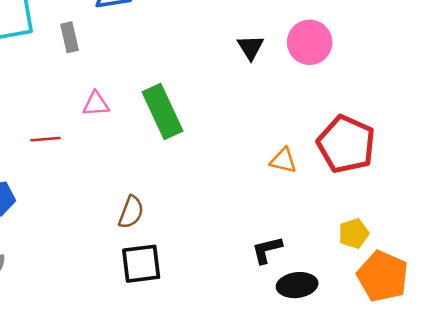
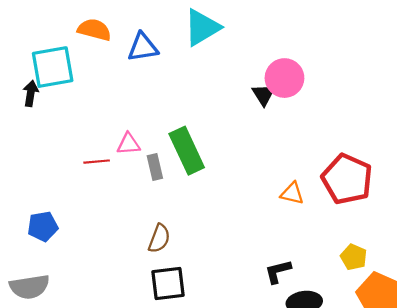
gray rectangle: (69, 37) -> (155, 167), moved
pink circle: (310, 42) -> (284, 78), moved
red line: (46, 139) -> (97, 162), moved
yellow pentagon: (354, 233) -> (354, 257), turned -30

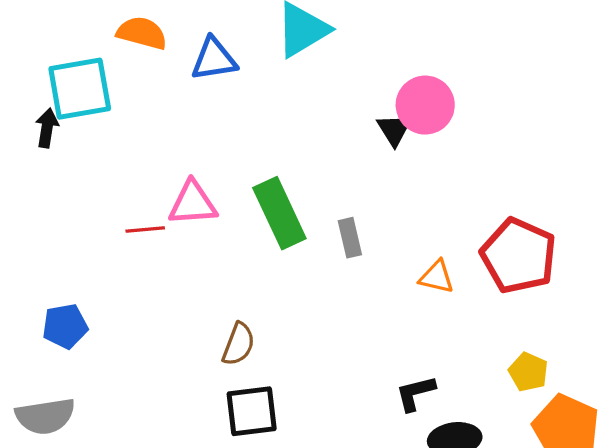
pink triangle: (128, 144) -> (193, 203), size x1.4
gray rectangle: (155, 167) -> (350, 238), moved

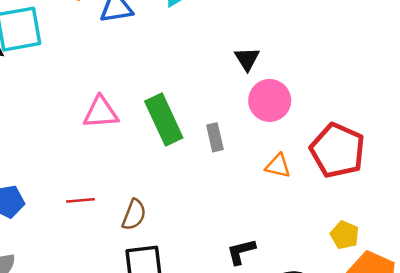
pink circle: (425, 105) -> (270, 100), moved
red line: (145, 229) -> (80, 200), moved
black L-shape: (415, 393) -> (241, 252), moved

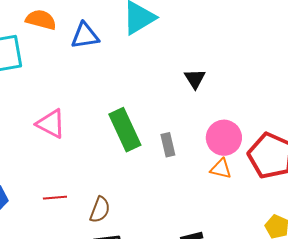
pink circle: (270, 100) -> (224, 138), moved
pink triangle: (101, 112) -> (51, 124), moved, turned 32

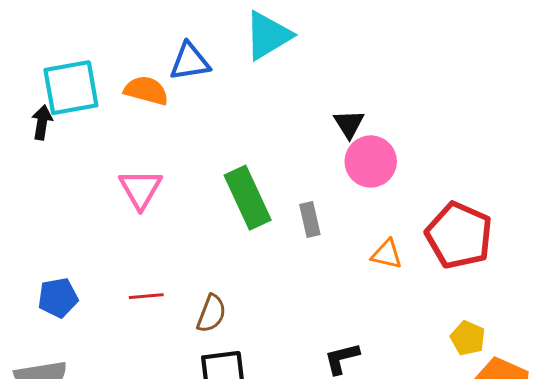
orange semicircle: (41, 20) -> (146, 91), moved
pink triangle: (51, 124) -> (140, 189), turned 32
pink circle: (224, 138) -> (371, 161), moved

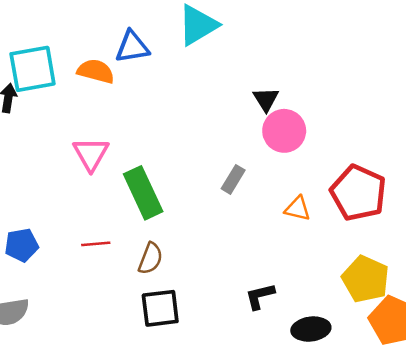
green rectangle: (248, 198) -> (143, 193), moved
gray rectangle: (310, 219) -> (233, 179), turned 44
yellow pentagon: (468, 338) -> (366, 279), size x1.6

